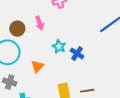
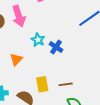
pink arrow: (40, 23) -> (19, 16), size x1.5

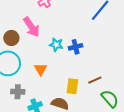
blue cross: (56, 47) -> (76, 47), turned -32
yellow rectangle: (42, 84) -> (72, 86), turned 35

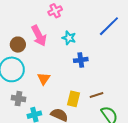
cyan star: (56, 45) -> (69, 38), moved

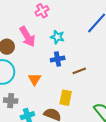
blue cross: (81, 60) -> (58, 59), moved
brown line: (97, 95) -> (79, 71), moved

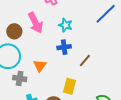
brown line: (79, 71) -> (85, 60), turned -32
gray cross: (11, 101) -> (20, 78), moved

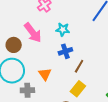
brown line: (85, 60) -> (79, 66), moved
yellow rectangle: (69, 86) -> (78, 89), turned 35

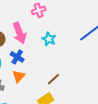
blue cross: (65, 51) -> (17, 57), moved, turned 32

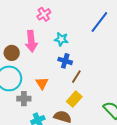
pink arrow: (19, 33) -> (31, 41), turned 30
blue cross: (17, 57) -> (65, 61), moved

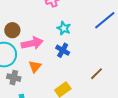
pink arrow: (31, 41) -> (32, 43), moved, turned -110
brown line: (76, 77) -> (97, 74), moved

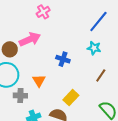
cyan star: (64, 28) -> (94, 48), moved
pink arrow: (32, 43) -> (30, 39), moved

